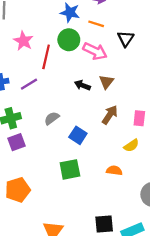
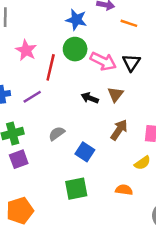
orange line: (96, 24) -> (129, 23), moved
black triangle: (126, 39) -> (131, 62), moved

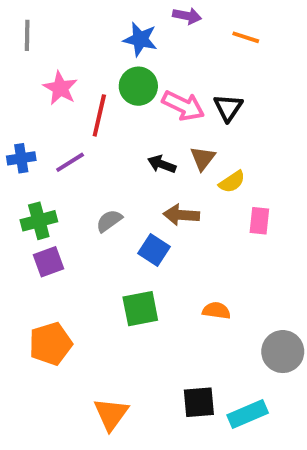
orange line: (129, 23) -> (246, 37), moved
brown arrow: (119, 130) -> (181, 215), moved, turned -120
yellow semicircle: (142, 163) -> (232, 182), moved

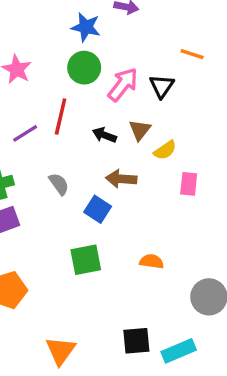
orange line: (246, 37) -> (192, 54), moved
pink arrow: (183, 106) -> (123, 84), turned -78
red line: (99, 115) -> (61, 117), moved
gray semicircle: (109, 221) -> (59, 184), turned 90

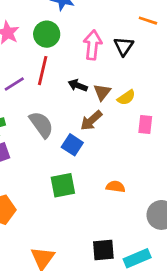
green circle: (84, 68) -> (47, 34), moved
pink arrow: (123, 84) -> (93, 45), turned -32
brown triangle: (140, 130) -> (102, 92), moved
brown arrow: (121, 179) -> (91, 120), turned -45
gray semicircle: (59, 184) -> (41, 125), size x1.5

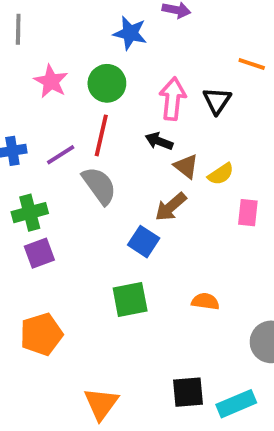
black arrow: (78, 85) -> (159, 141), moved
brown triangle: (102, 92) -> (186, 166), turned -30
gray semicircle: (41, 125) -> (99, 186), moved

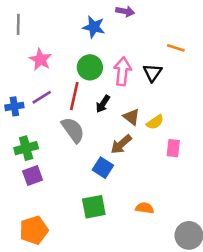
green circle: (107, 83) -> (90, 67), moved
black arrow: (159, 141) -> (103, 104), moved, turned -78
purple line: (61, 155) -> (42, 97), moved

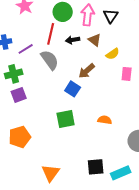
purple line: (42, 97) -> (26, 49), moved
black arrow: (103, 104) -> (73, 40), turned 48
brown triangle: (132, 117) -> (95, 40), moved

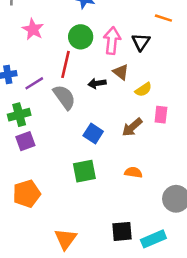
black arrow: (73, 40) -> (97, 83), moved
brown arrow: (87, 71) -> (132, 127), moved

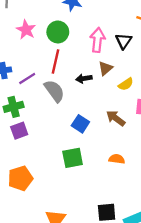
green circle: (81, 37) -> (58, 32), moved
brown triangle: (121, 72) -> (105, 68), turned 42
brown arrow: (132, 127) -> (116, 118), turned 78

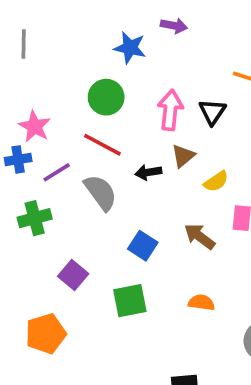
pink star: (26, 30) -> (35, 126), moved
red line: (56, 61) -> (102, 145), turned -75
purple square: (19, 131) -> (73, 275), moved, turned -30

